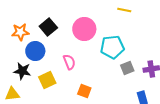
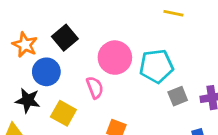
pink circle: (84, 29) -> (115, 58), moved
orange star: (20, 32) -> (25, 45), turned 30
yellow square: (47, 80) -> (63, 113), turned -36

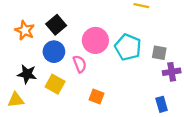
cyan pentagon: (156, 66) -> (128, 47), turned 30
blue circle: (46, 72) -> (54, 52), moved
gray square: (178, 96) -> (159, 53), moved, turned 32

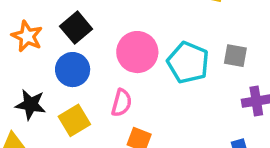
gray square: (159, 53) -> (235, 56), moved
pink semicircle: (80, 64) -> (122, 103), moved, turned 36
yellow square: (55, 84) -> (74, 120), turned 30

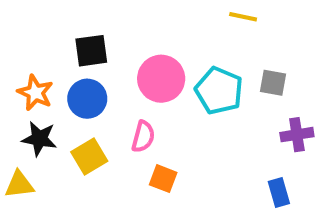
black square: (76, 28) -> (91, 51), turned 32
orange star: (27, 36) -> (35, 93), moved

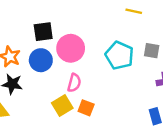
pink circle: (161, 79) -> (71, 48), moved
yellow square: (89, 157) -> (62, 105), moved

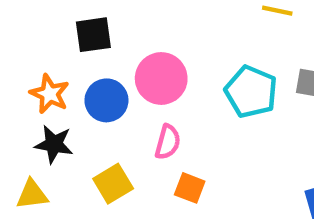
black square: (43, 32) -> (93, 35), moved
yellow square: (62, 105) -> (113, 184), moved

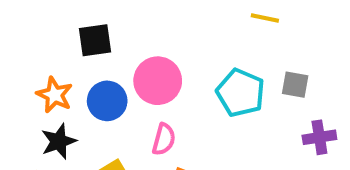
black star: (54, 144) -> (59, 141), turned -30

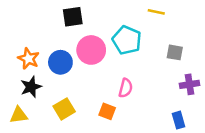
black square: (95, 40) -> (73, 17), moved
cyan pentagon: (241, 93) -> (127, 40), moved
pink semicircle: (164, 139) -> (126, 88), moved

